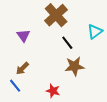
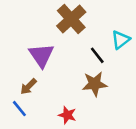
purple triangle: (23, 36) -> (41, 55), moved, size x1.5
black line: (67, 43) -> (97, 55), moved

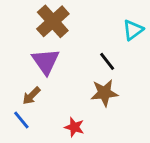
brown cross: (71, 19) -> (53, 21), moved
cyan triangle: (121, 40) -> (133, 30), moved

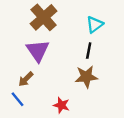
cyan triangle: (133, 30) -> (95, 25), moved
black line: (107, 61) -> (89, 51), turned 49

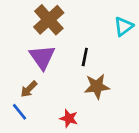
cyan triangle: (95, 25) -> (123, 26), moved
black line: (89, 51) -> (85, 57), moved

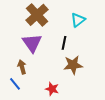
cyan triangle: (123, 26) -> (78, 20), moved
brown arrow: (29, 89) -> (22, 67), turned 120

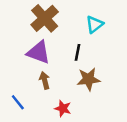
purple triangle: (32, 43) -> (39, 52), turned -35
brown arrow: (22, 67) -> (45, 80), moved

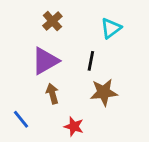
brown cross: (45, 18) -> (52, 21), size x0.6
purple triangle: (39, 52) -> (45, 61), turned -50

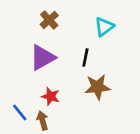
brown arrow: (52, 94) -> (43, 121), moved
red star: (74, 126) -> (51, 96), moved

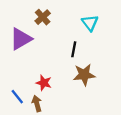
cyan triangle: (104, 27) -> (90, 23), turned -30
purple triangle: (43, 58) -> (21, 39), moved

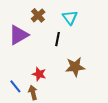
cyan triangle: (90, 23) -> (70, 17), moved
black line: (74, 49) -> (58, 39), moved

